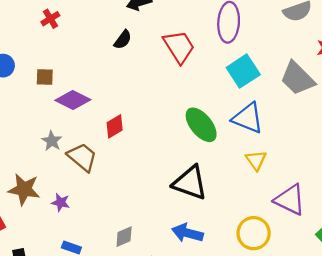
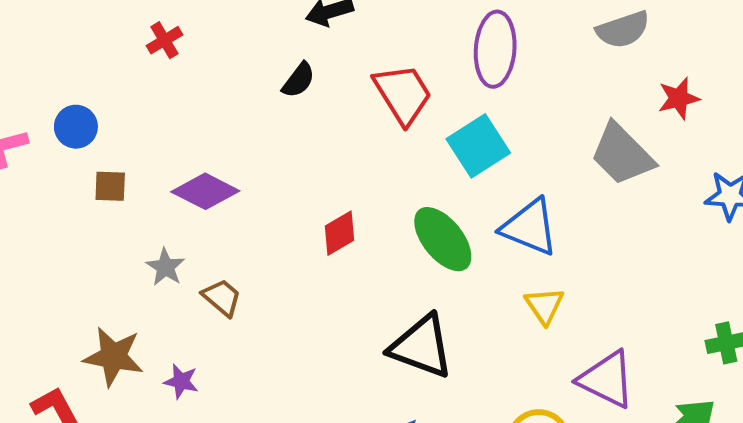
cyan square: (243, 71) -> (478, 146), moved
brown square: (45, 77) -> (110, 186), moved
red diamond: (115, 126) -> (340, 233), moved
brown trapezoid: (82, 157) -> (222, 298), size x0.7

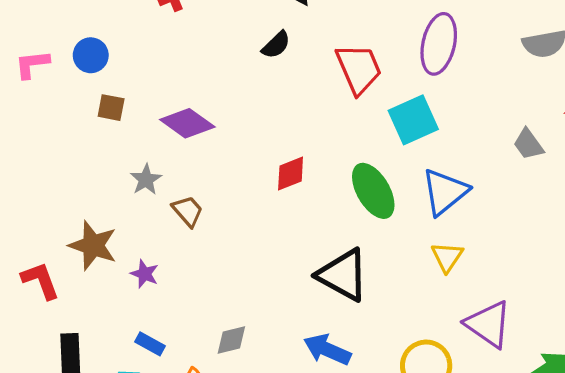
gray trapezoid: (622, 154) -> (528, 144), size x0.6
blue triangle: (530, 227) -> (445, 192), turned 50

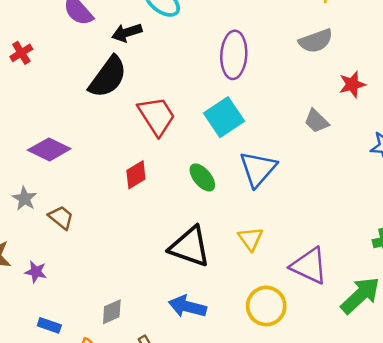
black semicircle: (276, 45) -> (108, 77), size x1.8
red trapezoid: (359, 69) -> (157, 116), moved
green ellipse: (373, 191) -> (202, 177), size x0.7
yellow triangle: (447, 257) -> (251, 239), moved

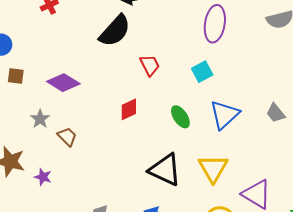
red trapezoid: (157, 116) -> (150, 65), size x0.7
cyan square: (224, 117) -> (202, 72), size x0.7
gray trapezoid: (316, 121) -> (276, 113), moved
yellow triangle: (251, 239) -> (213, 168), size x1.5

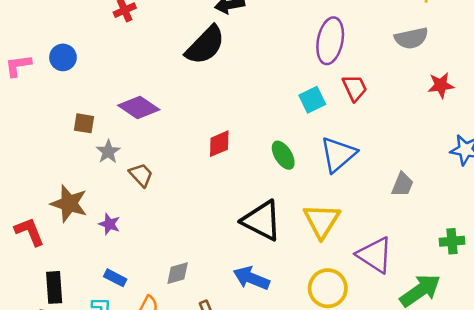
red trapezoid: (150, 65) -> (355, 88), moved
brown square: (16, 76) -> (84, 123), moved
gray trapezoid: (276, 113) -> (402, 185), moved, turned -120

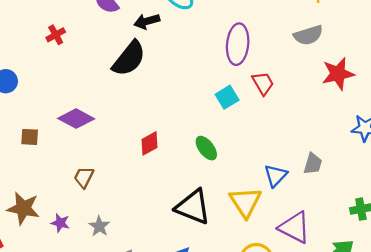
red star: (441, 85) -> (338, 74), size x1.4
gray star: (108, 152) -> (99, 226), moved
blue triangle: (338, 154) -> (276, 176), moved, size x0.7
brown trapezoid: (141, 175) -> (84, 177), turned -105

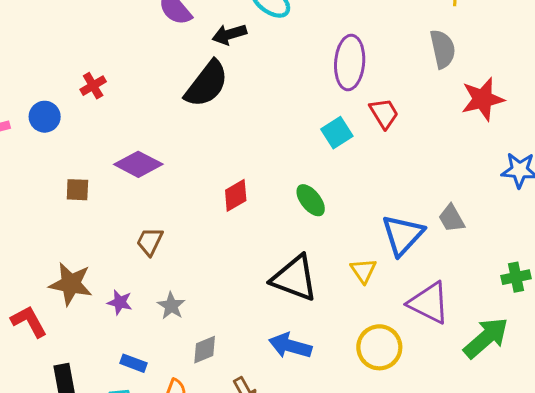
red cross: (56, 35) -> (93, 86), moved
gray semicircle: (308, 35) -> (443, 49), turned -84
gray trapezoid: (313, 164) -> (452, 218), turned 135
blue triangle: (276, 176) -> (403, 235), size x1.4
yellow triangle: (245, 202) -> (364, 271), size x0.6

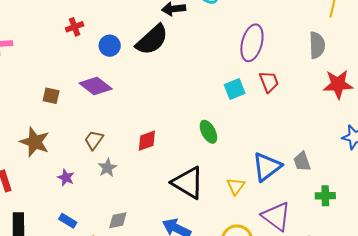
blue circle: (45, 117) -> (110, 46), moved
red diamond: (236, 195) -> (147, 141), moved
green cross: (516, 277) -> (325, 196), moved
brown star: (71, 284) -> (35, 142), moved
gray star: (171, 306) -> (107, 168), moved

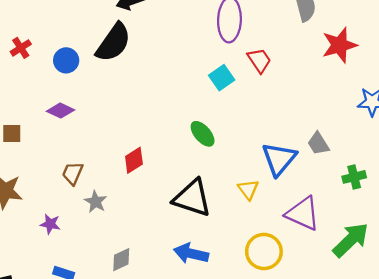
purple diamond: (96, 86) -> (60, 111), size x0.7

